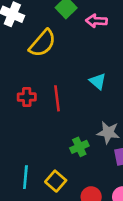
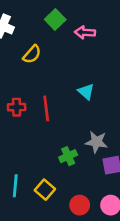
yellow semicircle: (43, 43) -> (32, 54), size x0.7

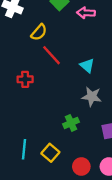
red line: (46, 108) -> (52, 55), moved, turned -35
gray star: (96, 142) -> (92, 97), moved

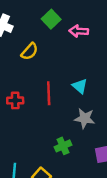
red line: (52, 55) -> (49, 93), moved, turned 40

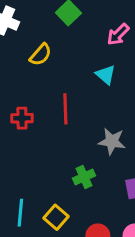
pink arrow: (79, 31) -> (118, 34), moved, turned -48
cyan triangle: (80, 86) -> (106, 75), moved

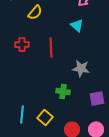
red cross: (22, 118) -> (22, 45), moved
green cross: (84, 177) -> (63, 92), turned 32

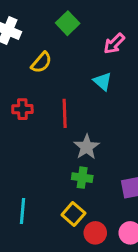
gray star: (81, 69) -> (87, 147), moved, turned 30
yellow square: (45, 118) -> (73, 214), moved

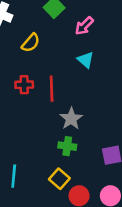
pink arrow: (114, 44) -> (84, 26), moved
red cross: (22, 109) -> (24, 85), moved

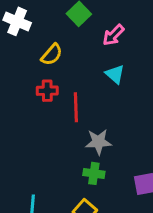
red cross: (24, 85) -> (47, 91), moved
gray star: (71, 119) -> (98, 142), turned 30

